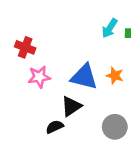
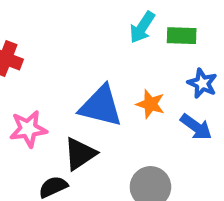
pink star: (39, 77) -> (28, 129), moved

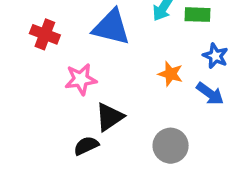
blue triangle: (101, 106) -> (111, 27), moved
pink star: (28, 129) -> (81, 79), moved

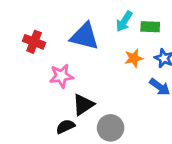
orange star: (171, 74) -> (134, 58), moved, turned -30
gray circle: (171, 146) -> (111, 128), moved

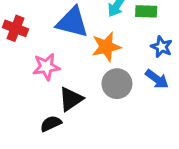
orange star: (134, 58) -> (106, 47), moved, size x1.4
gray circle: (111, 128) -> (117, 84), moved

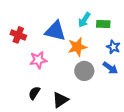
black triangle: (71, 99) -> (60, 100), moved
black semicircle: (51, 124) -> (34, 93), moved, turned -32

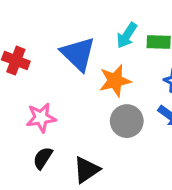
blue triangle: (55, 31) -> (78, 54), turned 30
pink star: (38, 60) -> (41, 118), moved

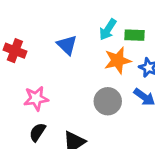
blue triangle: (78, 54) -> (67, 45), size x0.7
orange star: (115, 81) -> (118, 60), moved

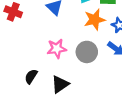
pink star: (36, 98) -> (57, 49), moved

